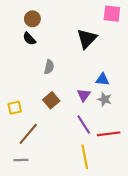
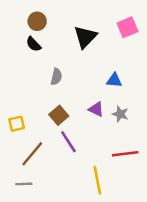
pink square: (112, 14) -> (127, 27), moved, turned -30
black triangle: (87, 39) -> (85, 37), moved
blue triangle: (102, 79) -> (114, 80), moved
purple triangle: (84, 95) -> (96, 109), turned -40
purple line: (84, 124) -> (68, 142), moved

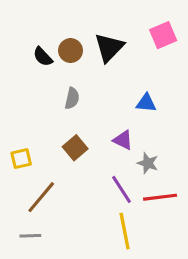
brown circle: (37, 21) -> (71, 51), moved
gray star: (120, 114) -> (148, 163), moved
purple line: (68, 142) -> (121, 189), moved

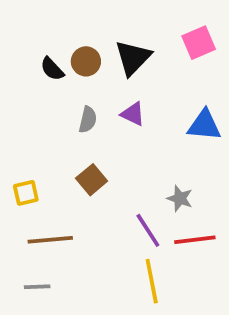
blue triangle: (146, 103) -> (204, 125), moved, size x1.4
purple triangle: (123, 140) -> (133, 114), moved
brown line: (41, 197) -> (50, 240), turned 45

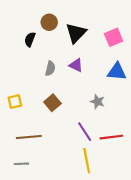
pink square: (199, 43) -> (114, 37), moved
brown circle: (86, 61) -> (49, 22), moved
black semicircle: (52, 69) -> (30, 39), turned 64
yellow square: (26, 193) -> (15, 102), moved
gray star: (180, 198) -> (97, 102), moved

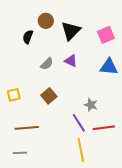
gray semicircle: (50, 68) -> (47, 64), turned 32
gray star: (97, 102) -> (91, 105), moved

